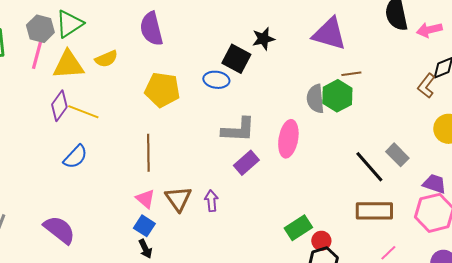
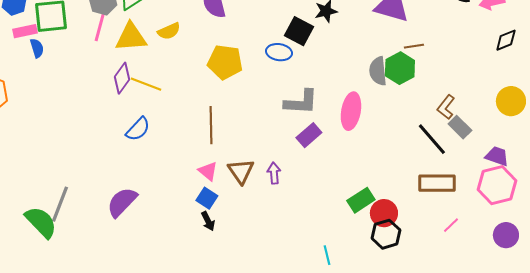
brown L-shape: (426, 86) -> (446, 107), moved
purple semicircle: (59, 230) -> (122, 202), turned -84
red circle: (321, 241) -> (384, 213), size x1.4

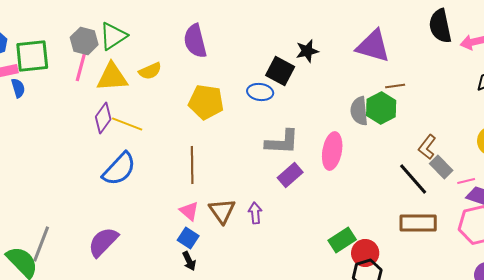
blue semicircle: (138, 129) -> (119, 169), size x1.4
pink line: (451, 225) -> (466, 181), moved, turned 30

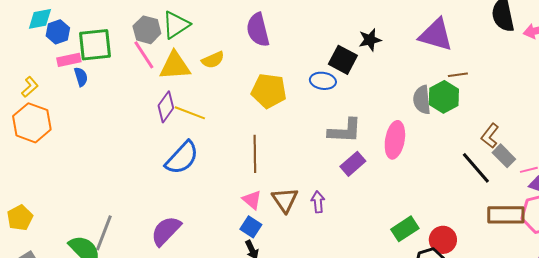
pink line: (81, 66) -> (144, 55), turned -48
brown rectangle: (418, 223) -> (506, 215), moved
red circle: (365, 253) -> (443, 240), moved

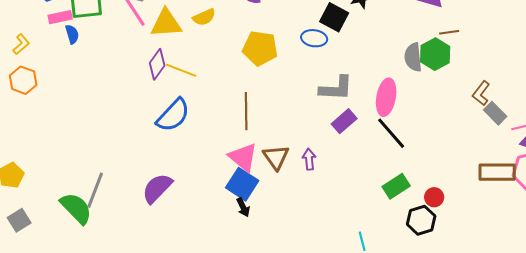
orange hexagon: (32, 123) -> (23, 80), size x0.7
black line: (476, 168) -> (391, 133), moved
pink triangle: (252, 200) -> (243, 157), size x1.5
blue square: (251, 227) -> (242, 184), size x1.5
red circle: (443, 240) -> (434, 197), size x0.7

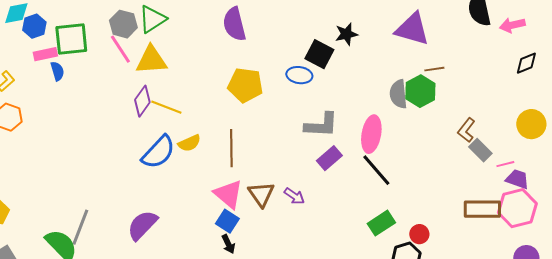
yellow semicircle: (204, 17) -> (189, 143), moved
purple arrow: (309, 159) -> (294, 196), turned 130
blue square: (242, 184) -> (227, 221), size x0.7

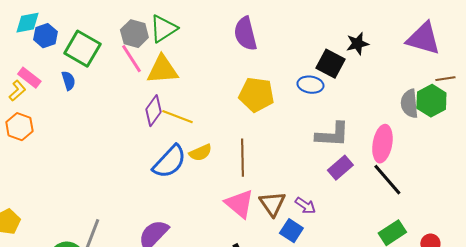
green square: (71, 39) -> (82, 49), turned 36
pink rectangle: (45, 54) -> (29, 78), moved, turned 50
blue square: (227, 221) -> (291, 231), moved

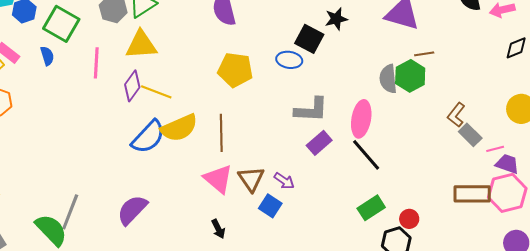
pink line: (131, 59) -> (96, 63), moved, turned 36
yellow semicircle: (200, 153) -> (179, 128), size x1.6

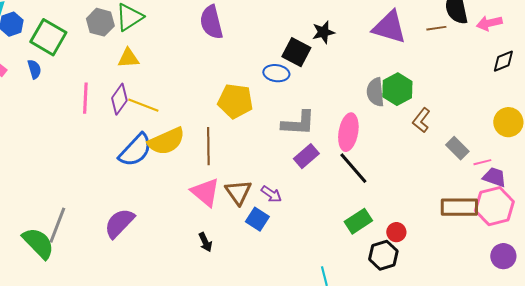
yellow triangle: (141, 45) -> (128, 58), size x0.7
brown line: (424, 54) -> (436, 28), moved
pink line: (96, 63) -> (85, 98), moved
yellow pentagon: (235, 70) -> (235, 101), moved
brown L-shape: (456, 115) -> (421, 120), moved

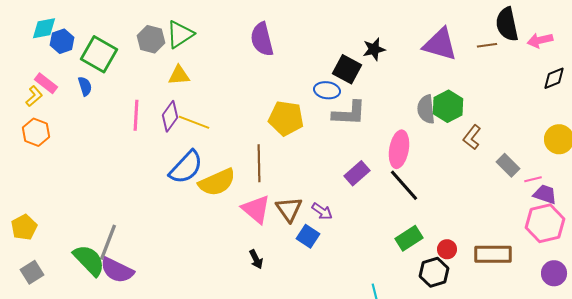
gray L-shape: (298, 123) -> (349, 113), moved
yellow semicircle: (166, 141) -> (217, 182), moved
brown rectangle: (459, 207) -> (493, 254), moved
purple semicircle: (119, 223) -> (117, 270), moved, turned -108

